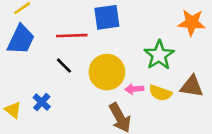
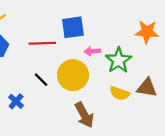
black line: (64, 66) -> (41, 80), moved
pink arrow: (134, 89) -> (92, 51), moved

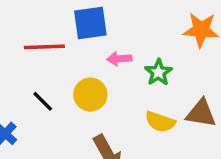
green star: (118, 60) -> (158, 72), size x0.7
yellow circle: (73, 75) -> (90, 95), size x0.7

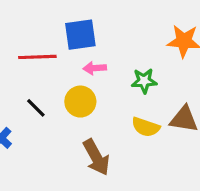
pink arrow: (119, 59) -> (95, 68), moved
green star: (158, 72) -> (144, 81), turned 30

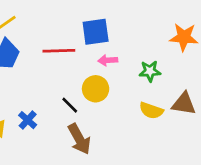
black line: (36, 108) -> (70, 105), moved
brown arrow: (96, 157) -> (79, 139), moved

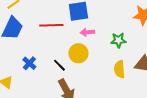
yellow semicircle: (151, 111) -> (119, 69), turned 66
blue cross: (28, 120) -> (29, 63), moved

